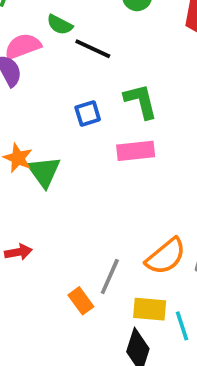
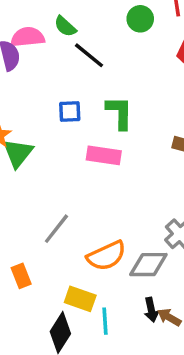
gray line: (110, 276) -> (56, 229), moved

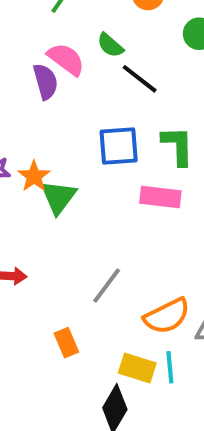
pink semicircle: (28, 37) -> (66, 59), turned 44
blue square: (70, 111) -> (119, 146), size x1.5
cyan line: (105, 321) -> (170, 367), moved

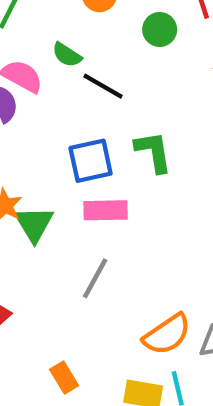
pink rectangle: (160, 197) -> (106, 210), moved
gray line: (107, 285) -> (95, 278), moved

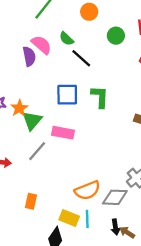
pink rectangle: (106, 210) -> (63, 133), moved
gray line: (95, 278) -> (37, 151), moved
orange rectangle: (64, 378) -> (31, 201), turned 32

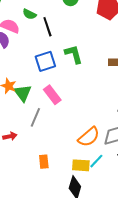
black line: (81, 58) -> (47, 27), turned 48
pink rectangle: (63, 133) -> (52, 95), turned 60
cyan line: (87, 219) -> (96, 161), turned 63

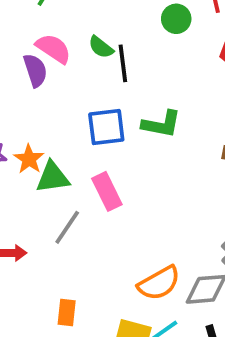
green semicircle: (29, 14) -> (101, 47), moved
green L-shape: (74, 54) -> (161, 124), turned 105
green triangle: (23, 93) -> (53, 177), turned 48

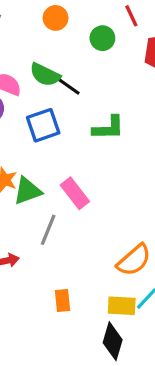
green semicircle: (101, 47) -> (45, 75), size x1.4
black line: (123, 63) -> (66, 84), turned -36
blue square: (106, 127) -> (43, 125), moved

